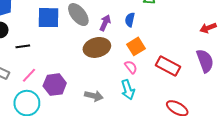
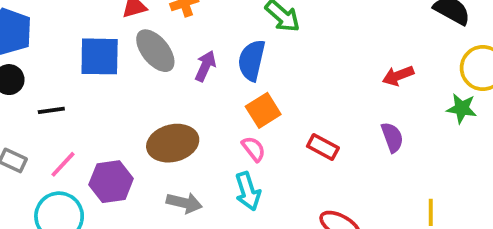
blue semicircle: (130, 20) -> (252, 60), size x1.5
brown ellipse: (97, 47) -> (173, 143), moved
purple semicircle: (205, 61) -> (392, 137), size x0.7
red rectangle: (168, 66) -> (323, 147), size x0.7

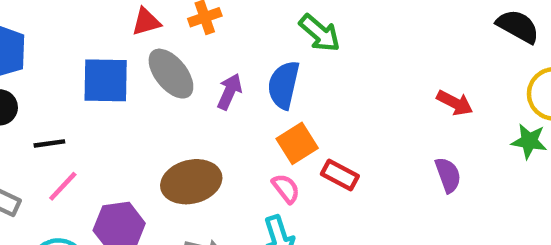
red arrow: (398, 76) -> (455, 103), turned -132
red rectangle: (323, 147) -> (340, 175), moved
pink line: (63, 164) -> (63, 186), moved

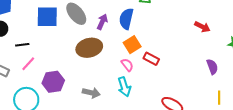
purple semicircle: (448, 175) -> (212, 67), moved
brown ellipse: (191, 182) -> (89, 48), moved

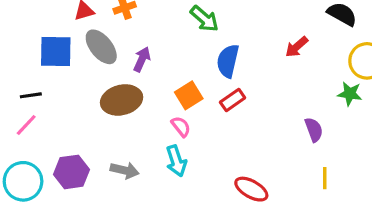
blue semicircle: (126, 19) -> (228, 61), moved
red arrow: (202, 27) -> (297, 47), moved, turned 112
black line: (22, 45) -> (31, 95), moved
red rectangle: (151, 59) -> (233, 100), moved, turned -63
purple hexagon: (53, 82) -> (71, 172), moved

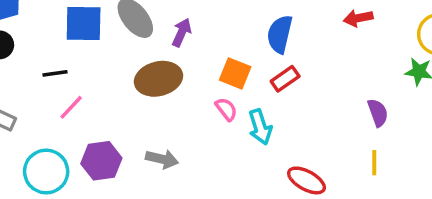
red arrow: (297, 47) -> (358, 18), turned 30
orange square: (189, 95) -> (235, 73), turned -36
pink line: (26, 125) -> (71, 107), moved
cyan arrow: (176, 161) -> (260, 127), moved
yellow line: (325, 178) -> (374, 163), moved

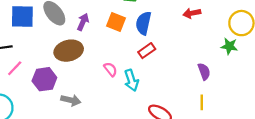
orange square: (235, 73) -> (116, 22), moved
purple hexagon: (101, 161) -> (44, 79), moved

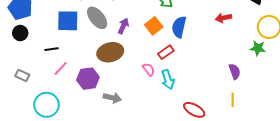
orange square: (116, 22) -> (154, 26), turned 30
red rectangle: (147, 51) -> (166, 52), moved

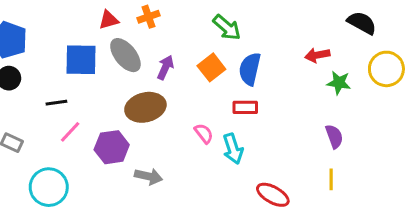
green star: (258, 48) -> (339, 83), moved
red rectangle: (166, 52) -> (245, 107), moved, turned 35

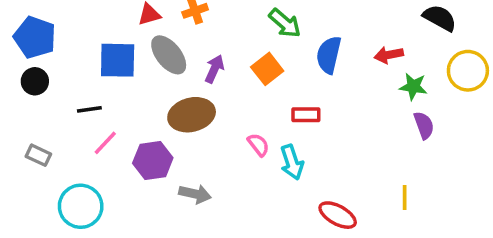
blue semicircle: (250, 69) -> (329, 55), moved
purple semicircle: (334, 136) -> (424, 125), moved

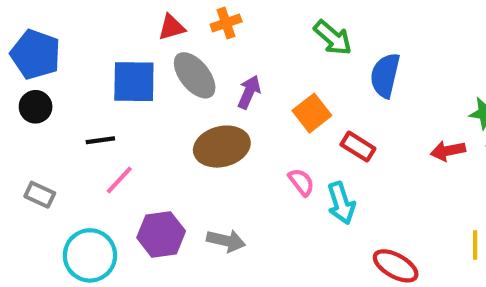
red arrow: (389, 55) -> (448, 151), moved
orange square: (267, 69) -> (312, 113), moved
red rectangle: (306, 115) -> (358, 147), turned 32
purple hexagon: (153, 160) -> (161, 234), moved

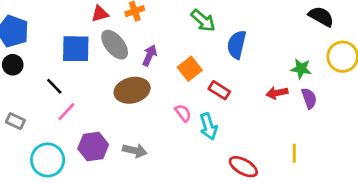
black line: (100, 140) -> (54, 86), turned 54

